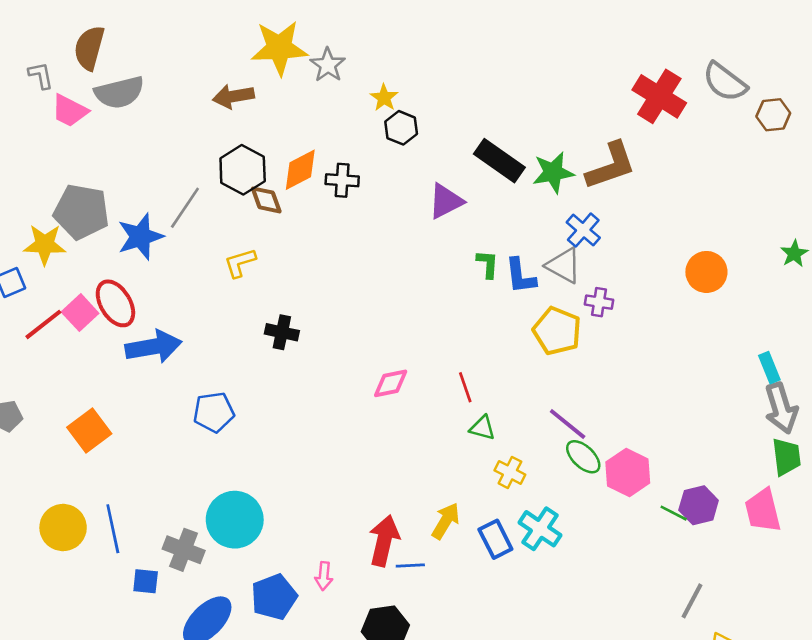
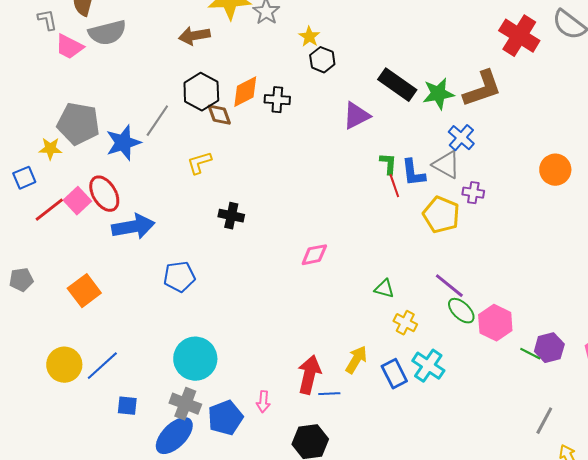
yellow star: (45, 244) -> (50, 149), size x0.7
red line: (465, 387) -> (394, 186), moved
blue line: (113, 529) -> (102, 366), turned 60
gray cross: (184, 550) -> (185, 404), moved

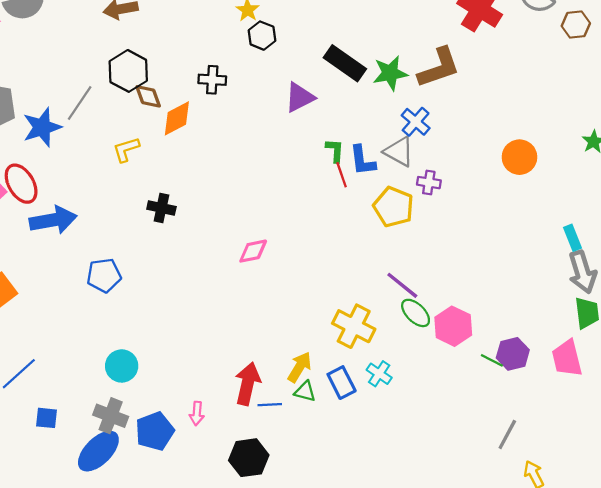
orange diamond: (245, 92) -> (177, 118), moved
green triangle: (384, 289) -> (305, 391), moved
yellow cross: (405, 323) -> (354, 326), size x1.6
cyan circle: (195, 359) -> (122, 366), size x0.7
cyan cross: (428, 366) -> (379, 374), size x0.7

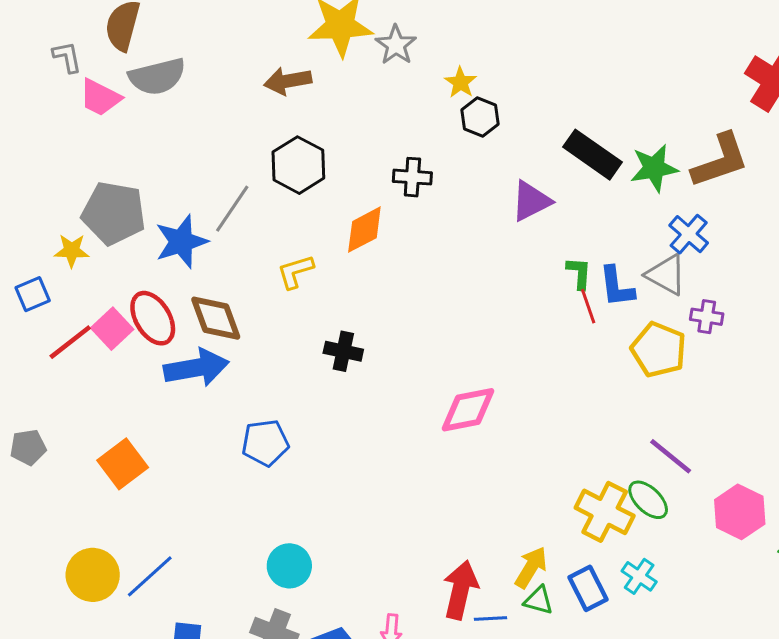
brown diamond: (148, 96) -> (216, 318), moved, size x1.4
pink diamond: (253, 251) -> (468, 410), size x1.4
green ellipse: (416, 313) -> (648, 500), moved

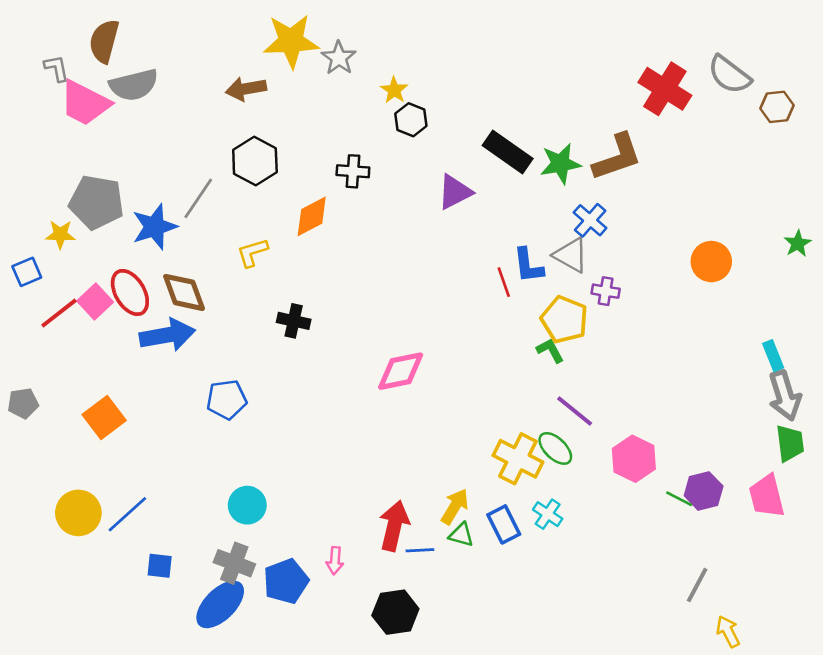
pink trapezoid: (100, 97) -> (85, 103), size x1.4
green L-shape: (579, 273) -> (550, 350), moved, turned -32

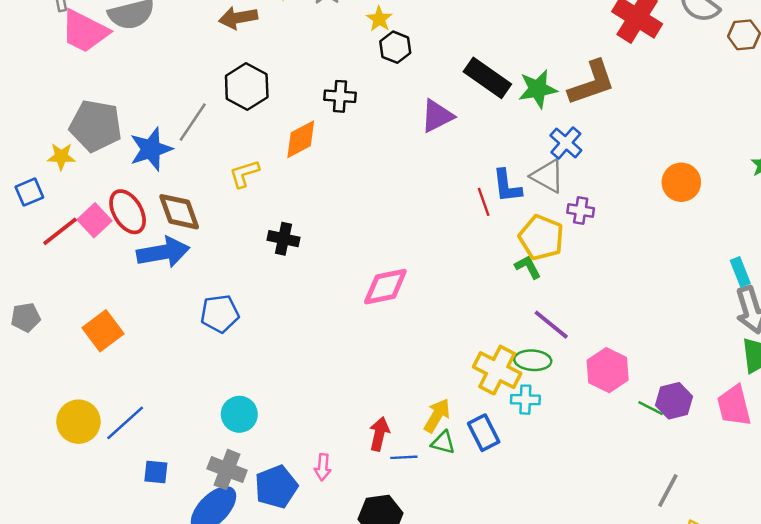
green ellipse: (555, 448) -> (533, 360), turned -40
cyan cross: (548, 514) -> (525, 400), moved, turned -32
red arrow: (394, 526) -> (379, 434), size x0.7

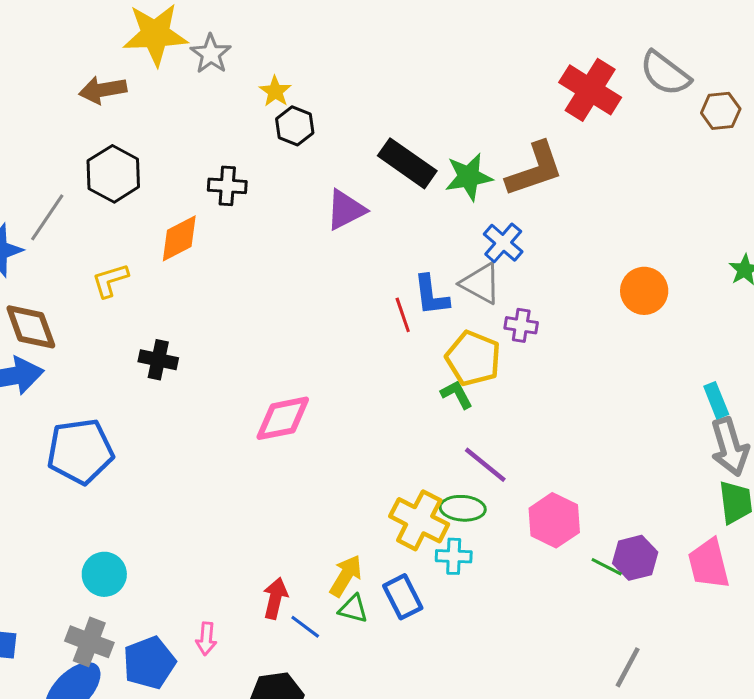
blue pentagon: (220, 314) -> (80, 451), size x1.4
blue line: (404, 457) -> (305, 627), turned 40

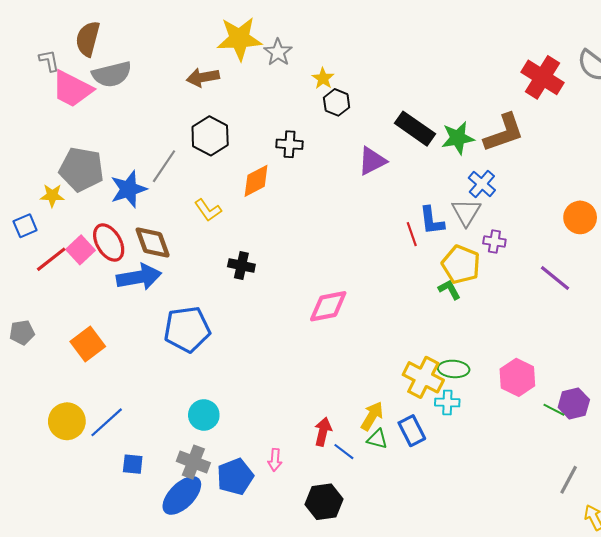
yellow L-shape: (110, 280) -> (208, 210), turned -108
gray triangle: (481, 283) -> (466, 212), turned 32
purple line: (485, 465) -> (555, 278), moved

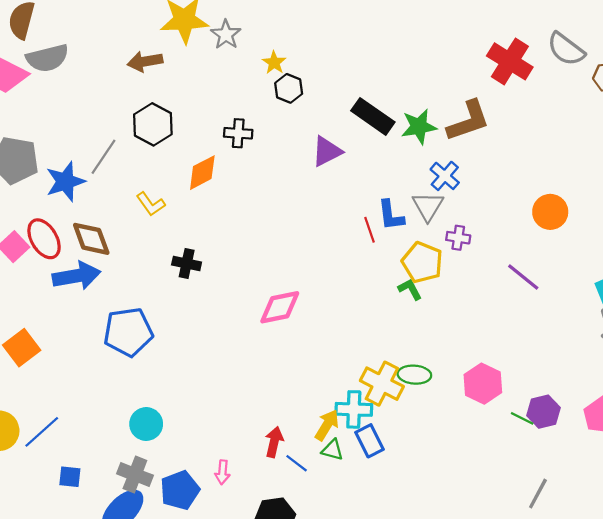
cyan cross: (447, 402) -> (354, 409), moved, size x1.4

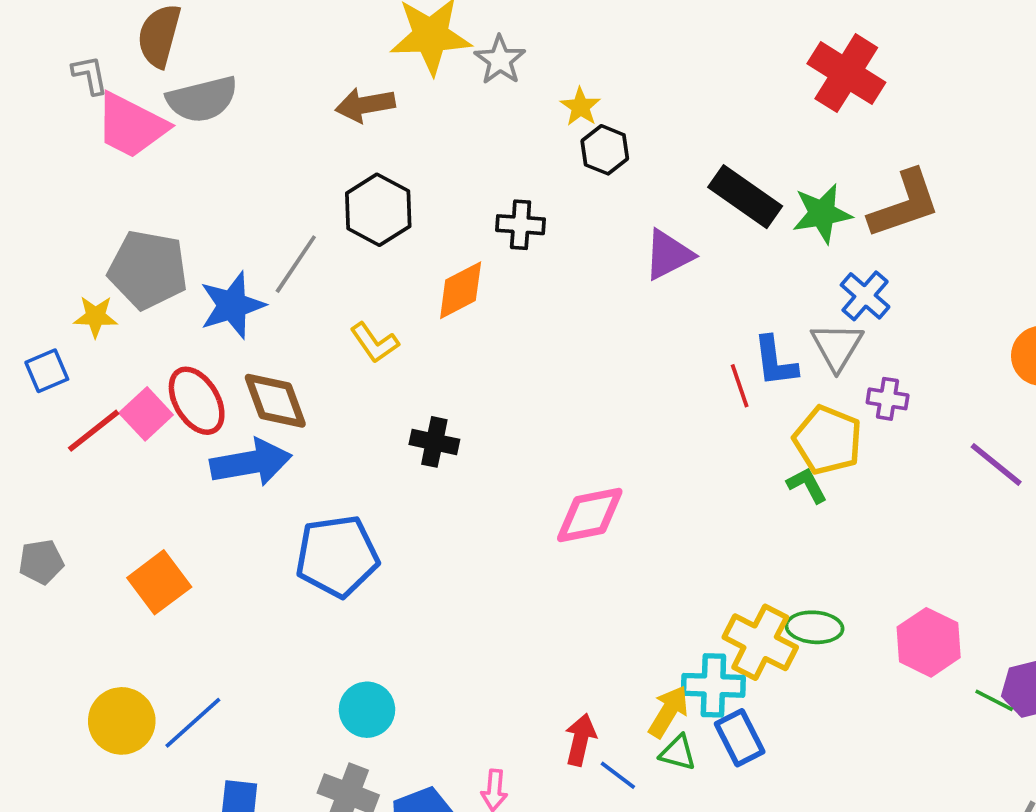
red cross: (510, 61) -> (846, 73), moved

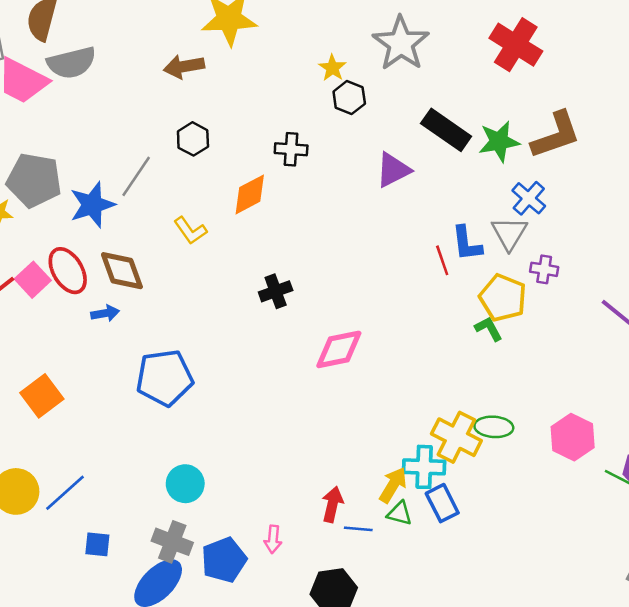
gray star: (500, 60) -> (401, 43), moved, size x1.6
black hexagon: (378, 210) -> (193, 139), size x0.7
black cross: (434, 442) -> (276, 291), moved, turned -32
blue arrow: (251, 463) -> (105, 313), size x0.5
blue line: (618, 775) -> (358, 529), turned -32

